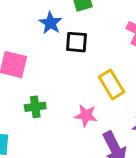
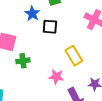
green cross: (35, 107) -> (23, 61), moved

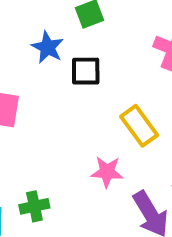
green cross: (23, 61) -> (34, 206), moved

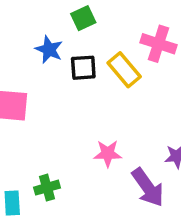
yellow rectangle: (139, 126) -> (124, 70), moved

